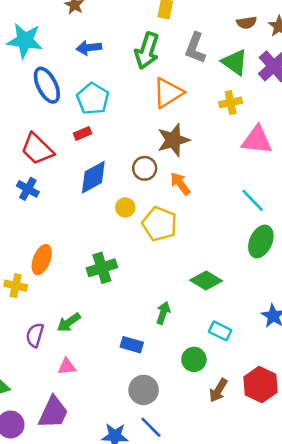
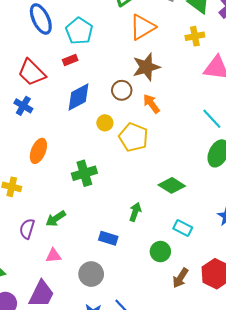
orange ellipse: (42, 260) -> (38, 151), moved
gray circle: (144, 390) -> (91, 274), moved

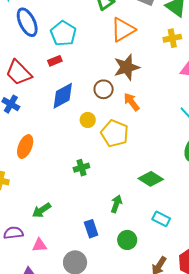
green cross: (84, 173) -> (81, 168), moved, size x0.7
purple semicircle: (27, 229) -> (13, 233), moved, turned 66
blue rectangle: (108, 238) -> (91, 229), turned 54
green circle: (160, 252) -> (127, 240), moved

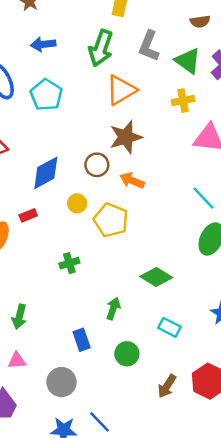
red rectangle: (55, 61) -> (28, 215), moved
orange arrow: (132, 102) -> (132, 180), turned -30
green arrow: (42, 210) -> (19, 317), turned -42

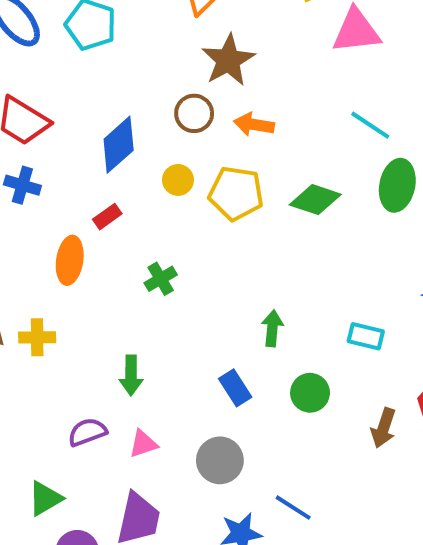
green cross: (69, 263) -> (161, 279), moved
green diamond: (156, 277) -> (315, 200), moved

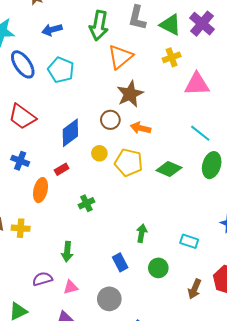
blue cross: (22, 185) -> (20, 161), moved

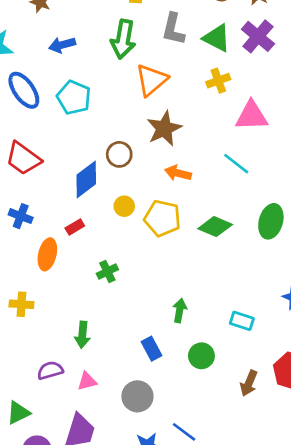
brown circle: (110, 120) -> (119, 154), moved
cyan line: (200, 133) -> (236, 164), moved

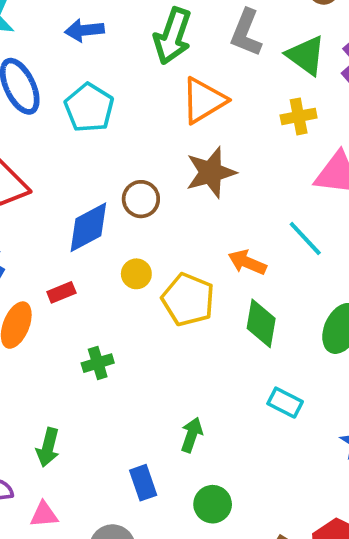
orange arrow: (178, 173) -> (247, 262), moved
green diamond: (215, 227) -> (261, 323), turned 68
cyan rectangle: (242, 321) -> (285, 403), moved

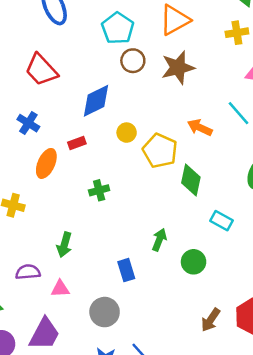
cyan pentagon: (89, 108) -> (118, 28), moved
brown circle: (141, 199) -> (133, 61), moved
green diamond: (261, 323) -> (191, 180), moved
green circle: (213, 504) -> (194, 262), moved

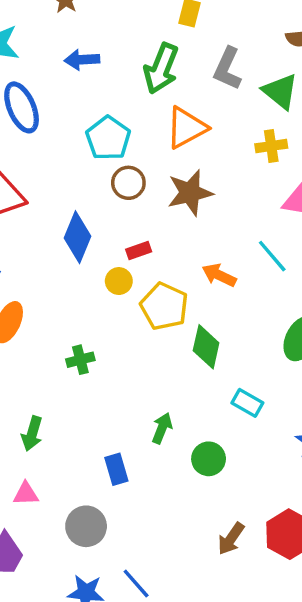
blue diamond: (96, 101) -> (78, 237), turned -42
red rectangle: (77, 143) -> (139, 251), moved

